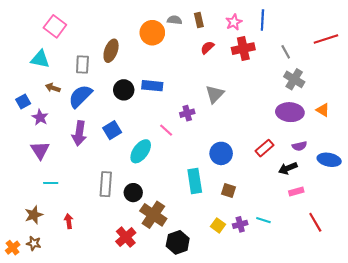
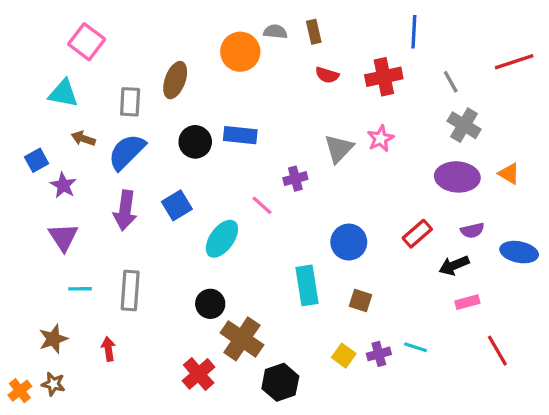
pink star: (234, 22) -> (381, 139), moved
red semicircle: (207, 48) -> (327, 75), turned -120
gray rectangle: (106, 184) -> (130, 290), moved

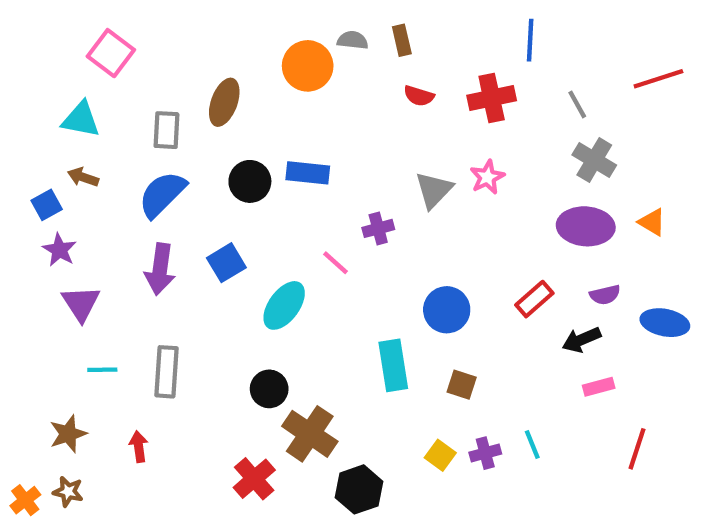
brown arrow: (83, 139) -> (83, 177), moved
purple star: (63, 185) -> (60, 250), moved
cyan line: (416, 347) -> (532, 445), turned 50
red line: (497, 351) -> (637, 449), turned 48

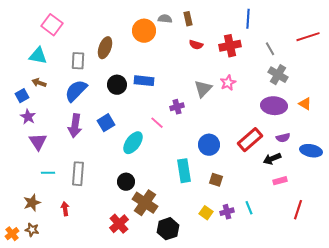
red rectangle: (534, 299) -> (250, 140), size x1.4

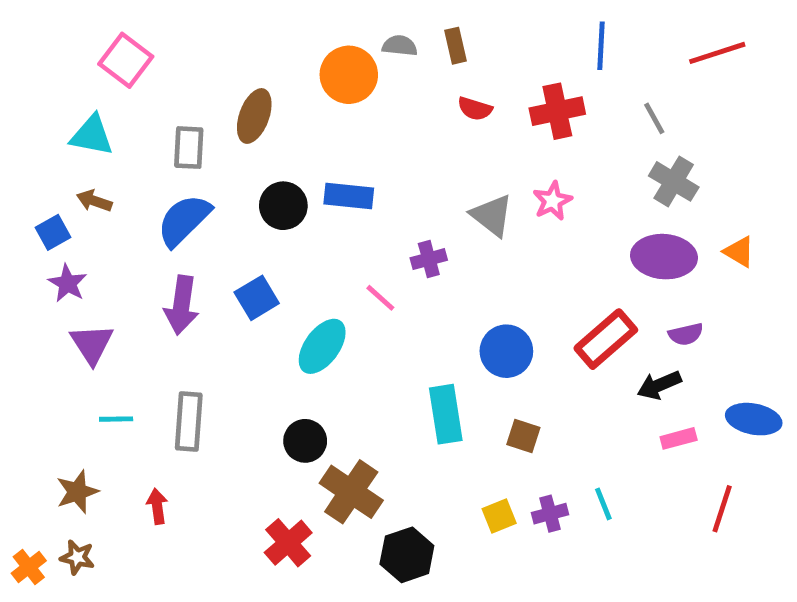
red line: (308, 37) -> (717, 53), moved
gray triangle: (203, 89) -> (492, 215), turned -36
blue ellipse: (311, 151) -> (754, 419), moved
yellow square: (206, 213) -> (499, 516), turned 32

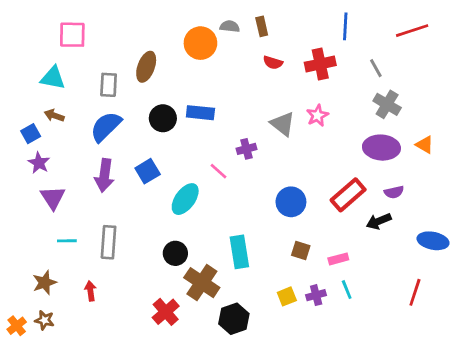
pink square: (126, 60) -> (72, 35), turned -36
cyan rectangle: (446, 414) -> (239, 252), moved
pink rectangle: (679, 438) -> (338, 259), moved

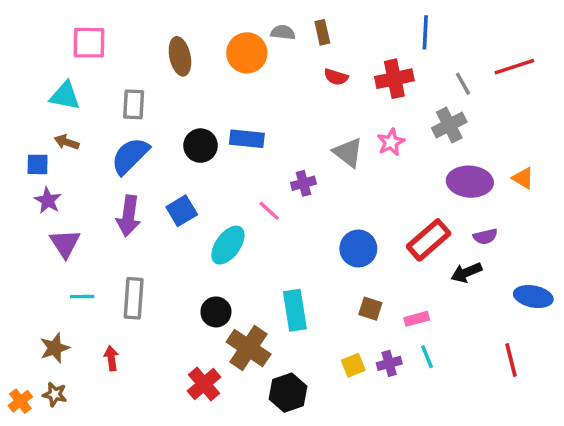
red line: (412, 31) -> (514, 67), moved
brown ellipse: (146, 67) -> (180, 56), moved, turned -32
gray cross: (387, 104) -> (449, 125), moved, turned 32
blue square: (31, 134) -> (38, 164), turned 30
red line: (415, 292) -> (511, 360), turned -32

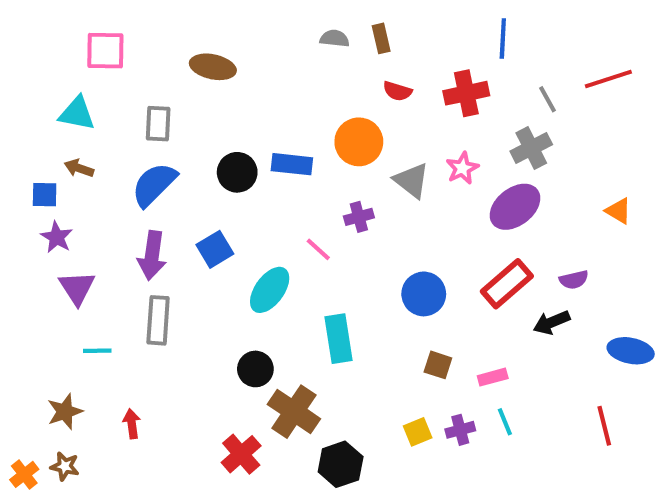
orange circle: (247, 53) -> (359, 142), moved
brown ellipse: (180, 56) -> (213, 67), turned -66
purple ellipse: (470, 182) -> (515, 207), moved, turned -42
gray rectangle: (134, 298) -> (158, 320), moved
cyan rectangle: (295, 310) -> (339, 339), moved

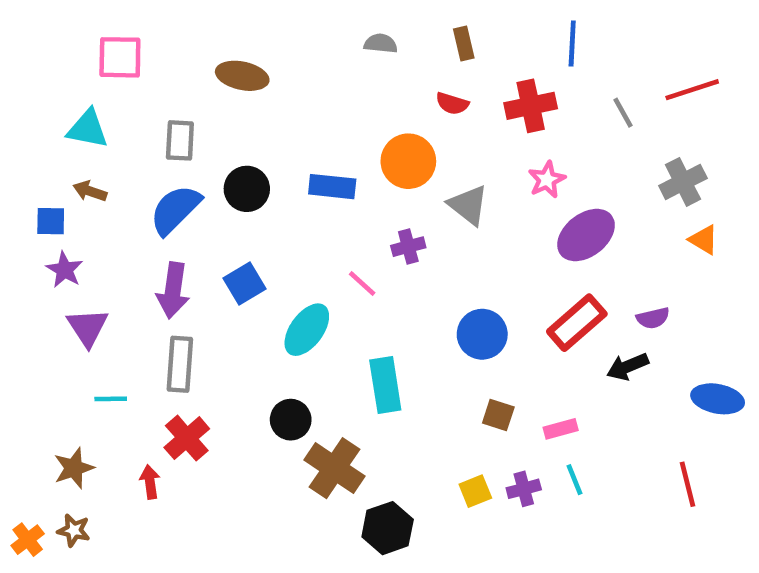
brown rectangle: (381, 38) -> (464, 43), moved
gray cross: (531, 148) -> (683, 182), moved
pink star: (462, 168) -> (547, 180), moved
black circle: (237, 172) -> (247, 189), moved
red cross: (241, 454) -> (187, 438), moved

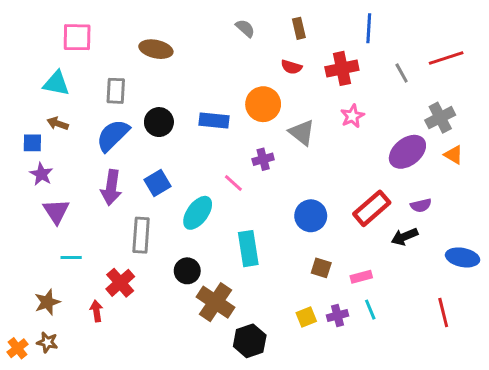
gray semicircle: (381, 43) -> (245, 28), turned 36
purple ellipse: (586, 235) -> (407, 152), moved
gray rectangle: (180, 364) -> (141, 235), moved

